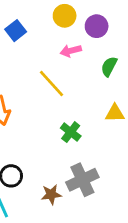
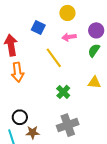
purple circle: (97, 26) -> (96, 30), moved
blue square: (16, 31) -> (38, 28), moved, turned -32
brown star: (51, 194) -> (33, 132), moved

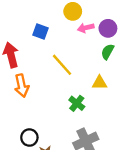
pink arrow: (69, 37) -> (86, 28), moved
yellow triangle: (94, 82) -> (100, 83), moved

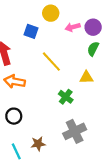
yellow circle: (73, 11) -> (51, 13), moved
orange arrow: (22, 86) -> (15, 81), turned 114
black circle: (29, 138) -> (14, 116), moved

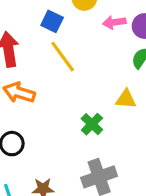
yellow line: (51, 62) -> (63, 57), moved

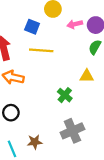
yellow line: (63, 57) -> (41, 50), turned -45

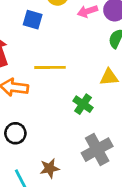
yellow line: (41, 50) -> (50, 67), moved

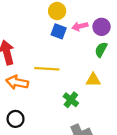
blue square: (33, 20) -> (59, 31), moved

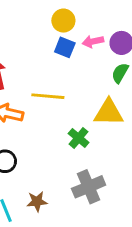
yellow triangle: (93, 80) -> (109, 112), size x1.5

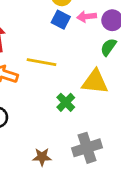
gray cross: (89, 187) -> (87, 148), moved
brown star: (37, 201) -> (42, 157), moved

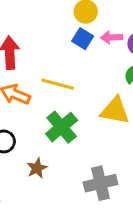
green cross: (66, 102) -> (62, 127), moved, size x1.5
brown star: (42, 157) -> (37, 168), moved, turned -30

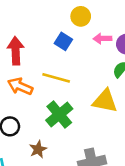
blue square: (83, 39) -> (63, 41), moved

